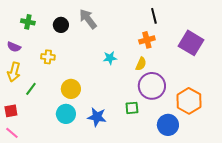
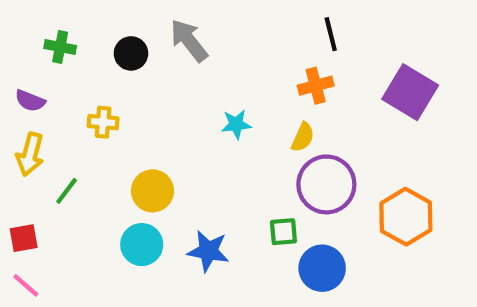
blue circle: (168, 125) -> (322, 268), moved

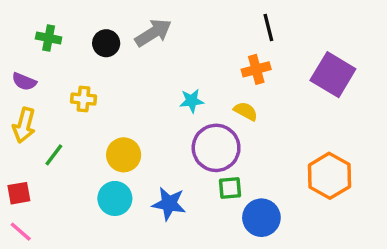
gray arrow: (189, 41) -> (153, 33), turned 96
yellow semicircle: (303, 137) -> (246, 111), turned -85
purple circle: (326, 184) -> (216, 148), moved

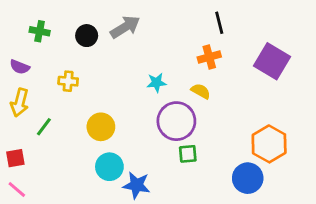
cyan circle: (115, 198) -> (109, 167), moved
blue star: (169, 204) -> (137, 185), moved
blue circle: (261, 218) -> (248, 178), moved

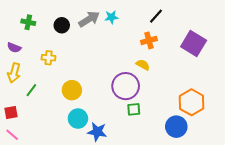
black line: (219, 23) -> (156, 16), turned 56
cyan star: (156, 83) -> (111, 17), moved

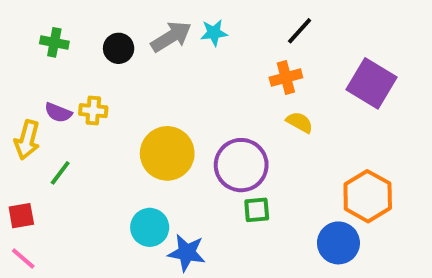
purple semicircle: (14, 48) -> (58, 113), moved
yellow semicircle: (143, 65) -> (300, 122), moved
yellow circle: (72, 90) -> (167, 153), moved, size x1.4

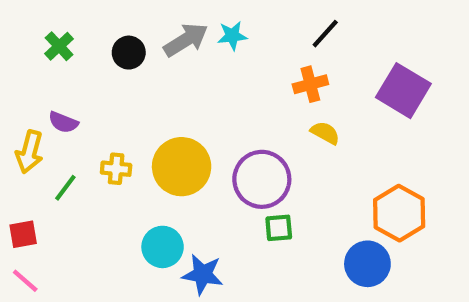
green cross: (54, 42) -> (59, 46), turned 36
yellow cross: (93, 111) -> (116, 169), moved

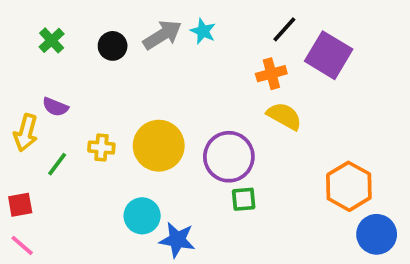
cyan star: (232, 36) -> (203, 31), turned 30
purple square: (403, 91) -> (329, 55), moved
yellow semicircle: (325, 133) -> (284, 116), size x1.4
blue circle: (367, 264) -> (377, 234), moved

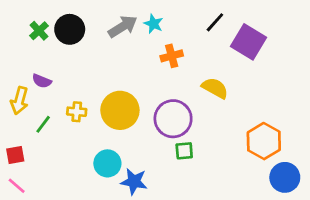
black circle: (113, 46) -> (70, 29), moved, size x1.4
orange cross: (271, 74) -> (172, 56), moved

